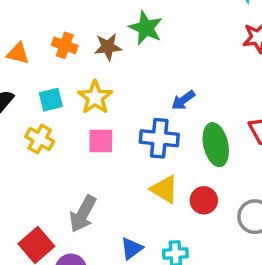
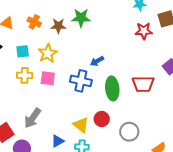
green star: (146, 28) -> (81, 18), turned -30
yellow cross: (40, 139) -> (25, 75), moved, turned -35
yellow triangle: (164, 189) -> (81, 125), moved

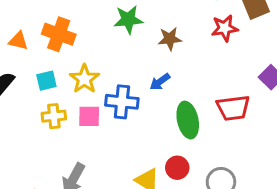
orange cross: (34, 22) -> (59, 34), size x1.5
brown star: (58, 26) -> (170, 39), moved
blue cross: (81, 81) -> (122, 102), moved

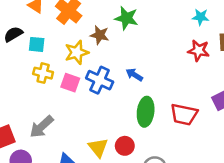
brown star: (170, 39) -> (100, 35), moved
cyan square: (46, 81) -> (37, 44), moved
blue arrow: (160, 82) -> (134, 75), turned 49

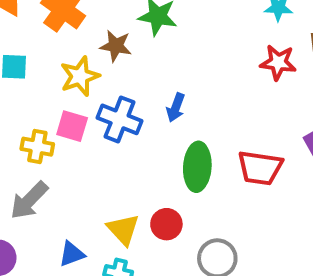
yellow cross: (43, 73) -> (37, 147), moved
blue arrow: (134, 75) -> (176, 108), turned -98

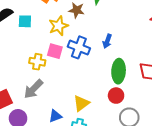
red circle: (166, 224) -> (116, 96), moved
yellow triangle: (123, 229) -> (81, 103), turned 36

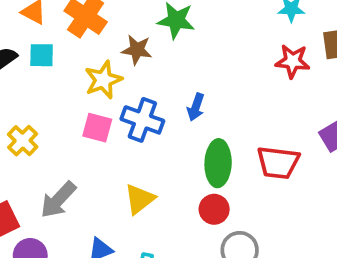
cyan square: (25, 21) -> (42, 55), moved
yellow cross: (37, 62) -> (23, 141), moved, turned 35
yellow triangle: (81, 103) -> (140, 199), moved

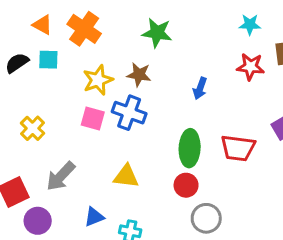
brown star: (137, 50) -> (139, 75), moved
blue arrow: (196, 107) -> (200, 88), moved
yellow triangle: (140, 199) -> (126, 176), turned 44

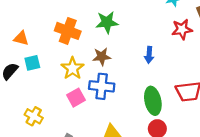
orange cross: (84, 29) -> (68, 31), moved
pink square: (93, 119) -> (76, 98), turned -30

